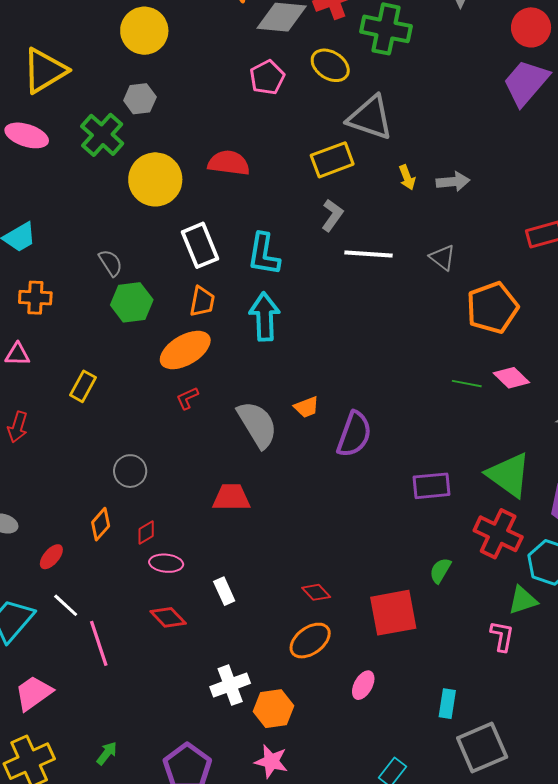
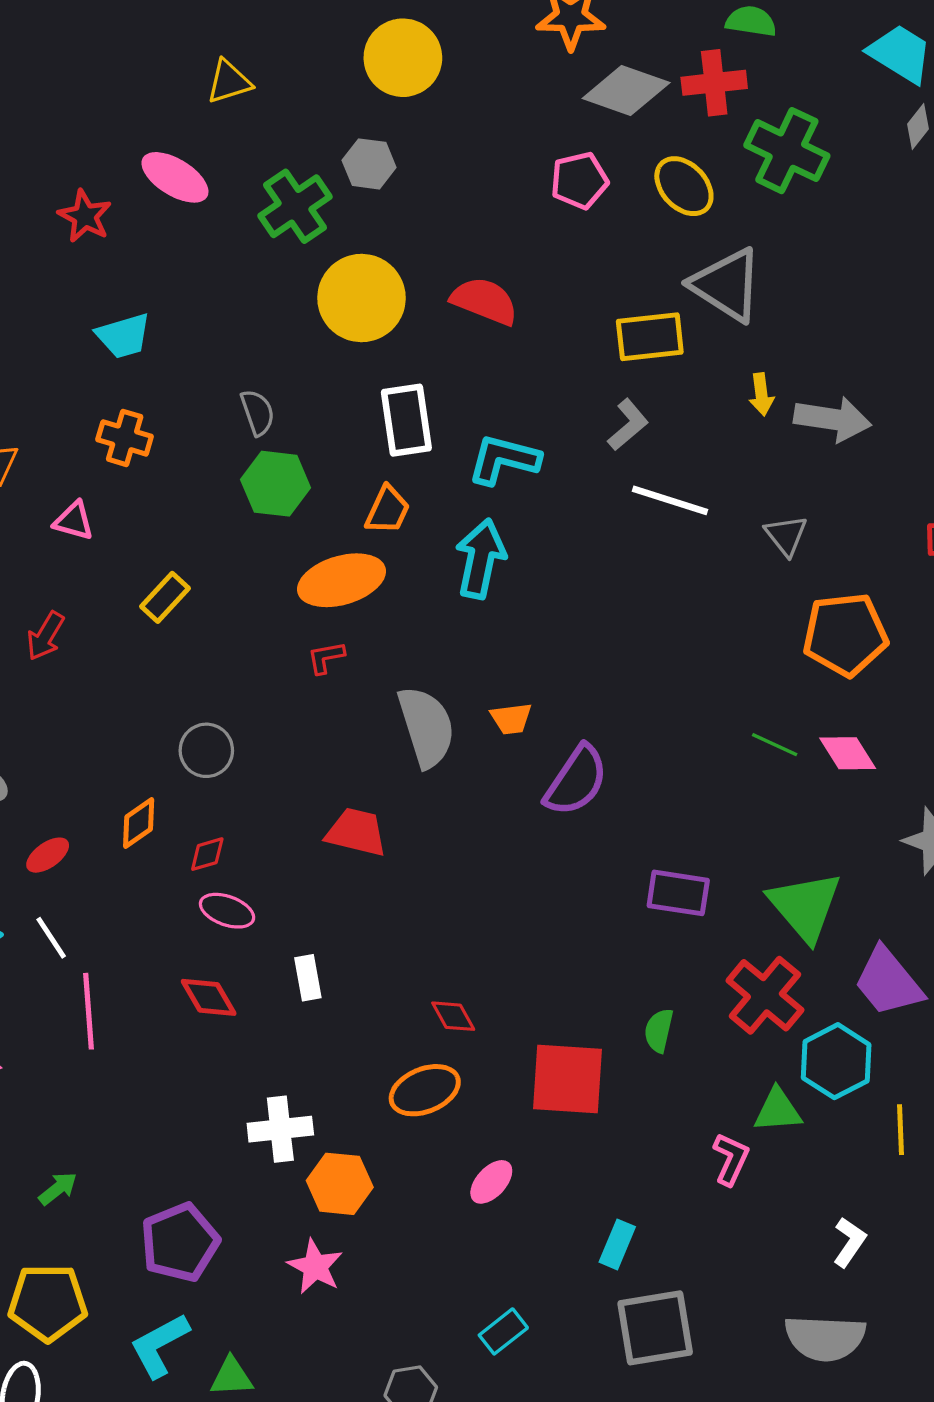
yellow triangle: (45, 71) -> (229, 82), size x0.6
gray arrow: (453, 182) -> (833, 419), size x1.4
cyan L-shape: (264, 254) -> (504, 459), turned 81
green semicircle: (440, 570) -> (659, 1030), turned -32

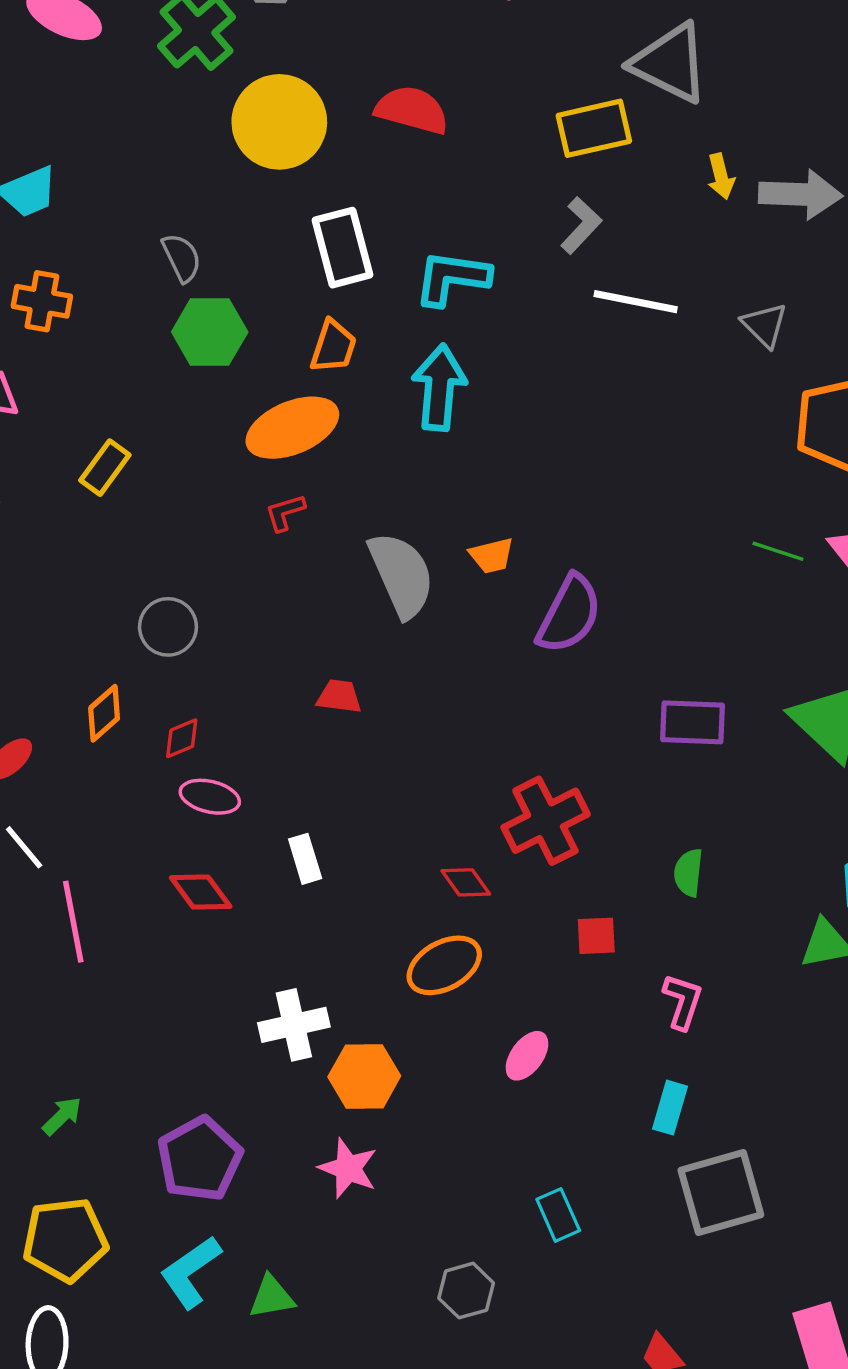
red trapezoid: (356, 832) -> (339, 696), size x0.7
red cross: (765, 995) -> (545, 821), moved, turned 30
red square: (568, 1079) -> (596, 936), size x0.5
pink L-shape: (731, 1159) -> (683, 1002), moved
cyan rectangle: (503, 1331) -> (558, 1215), turned -69

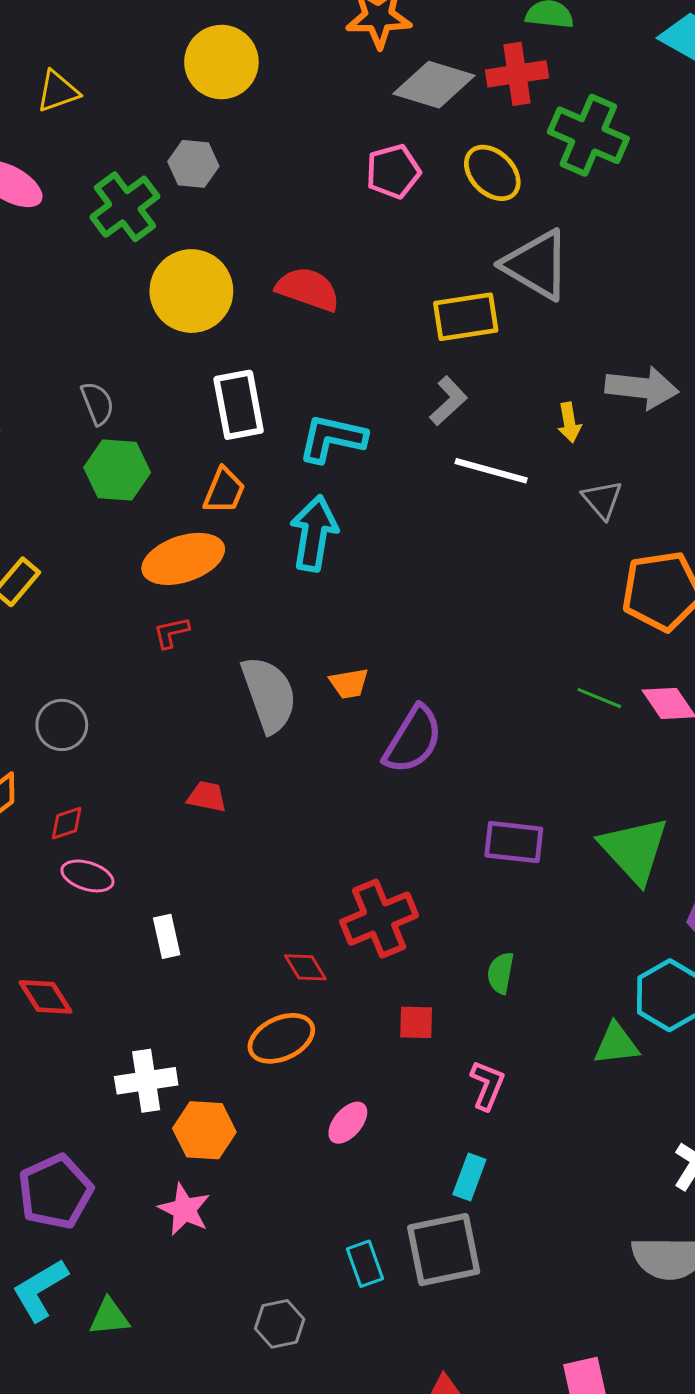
yellow arrow: (721, 176) -> (569, 423), moved
red diamond: (201, 892) -> (45, 997), moved
gray square: (721, 1193) -> (444, 1250), moved

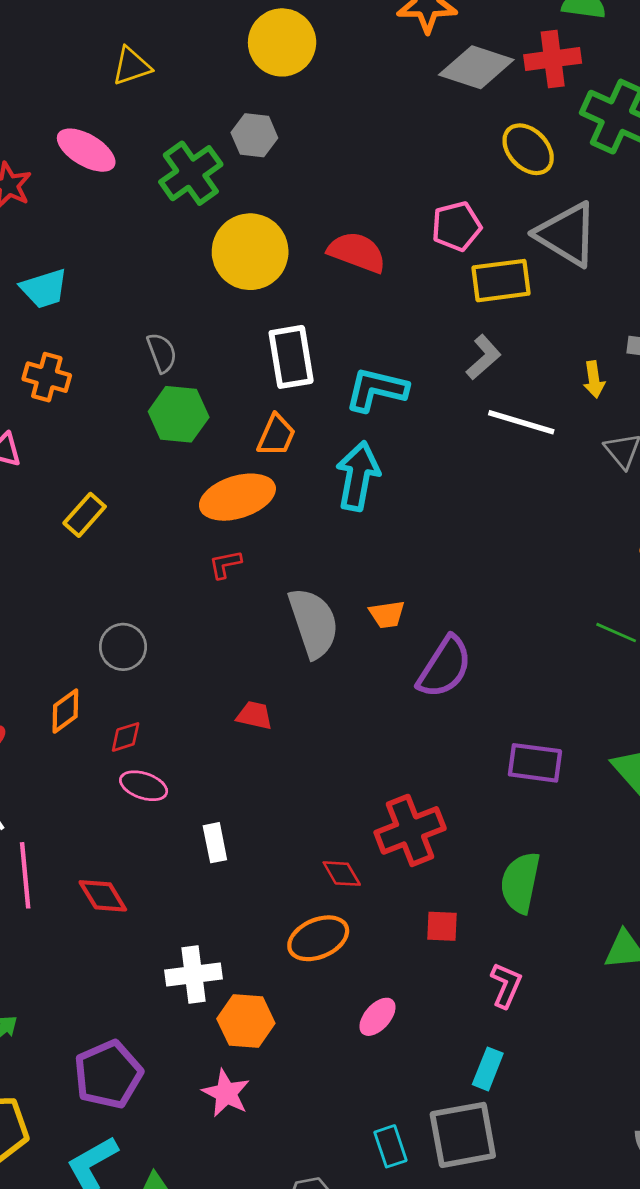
pink pentagon: (393, 171) -> (456, 226), moved
green semicircle: (501, 973) -> (520, 883), size x1.6

